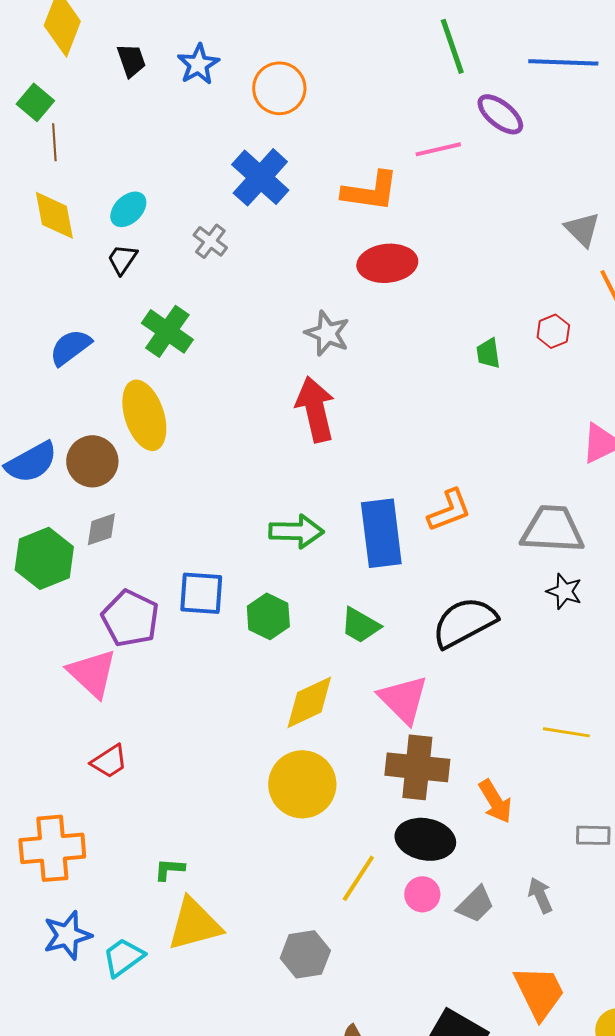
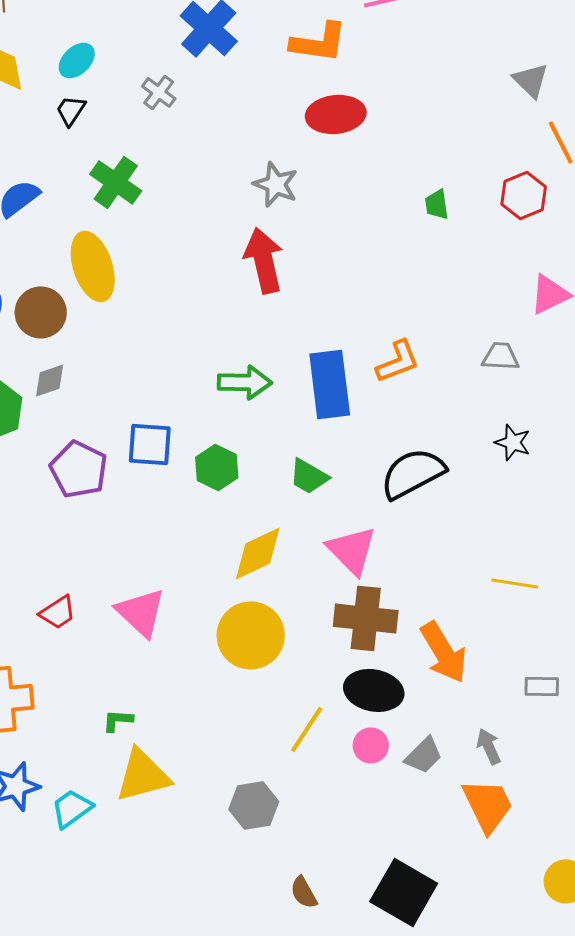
red hexagon: (553, 331) -> (524, 195), moved, size x1.4
gray trapezoid: (552, 529) -> (501, 356), moved, size x0.6
pink triangle: (92, 673) -> (141, 612), moved
orange arrow: (495, 801) -> (444, 652), size x1.4
orange trapezoid: (539, 992) -> (488, 805), moved

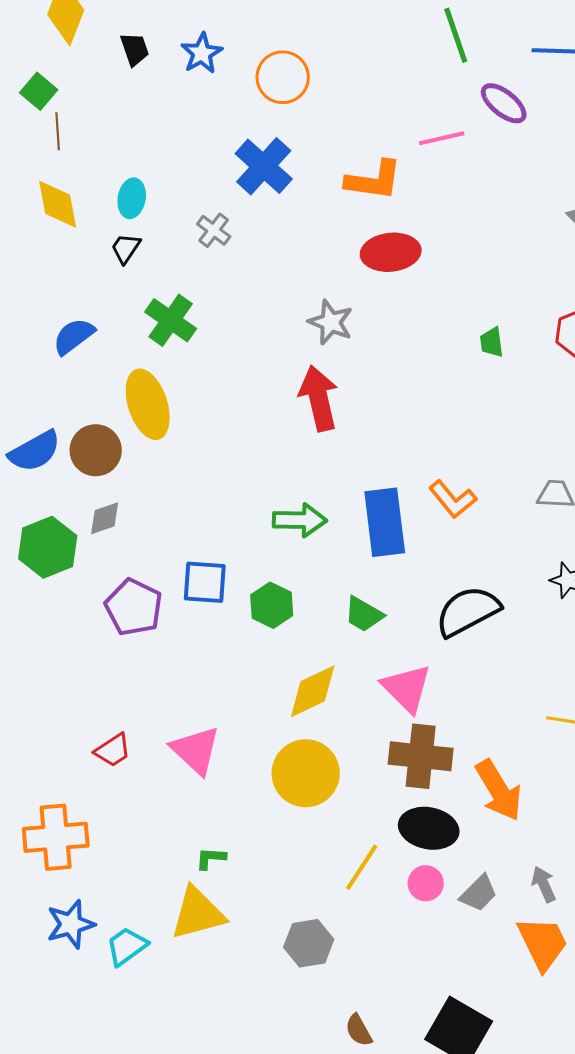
cyan ellipse: (77, 60) -> (132, 198), turned -36
orange L-shape: (398, 361) -> (453, 499), turned 72
green L-shape: (118, 720) -> (211, 858), moved

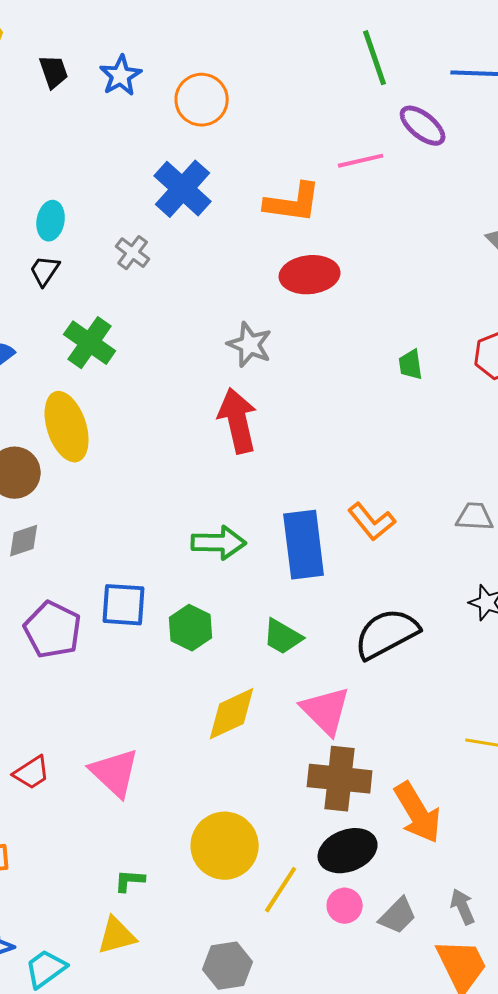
yellow circle: (306, 773) -> (225, 846), moved
black ellipse: (429, 828) -> (348, 851), turned -32
yellow triangle: (198, 913) -> (117, 936), size x0.7

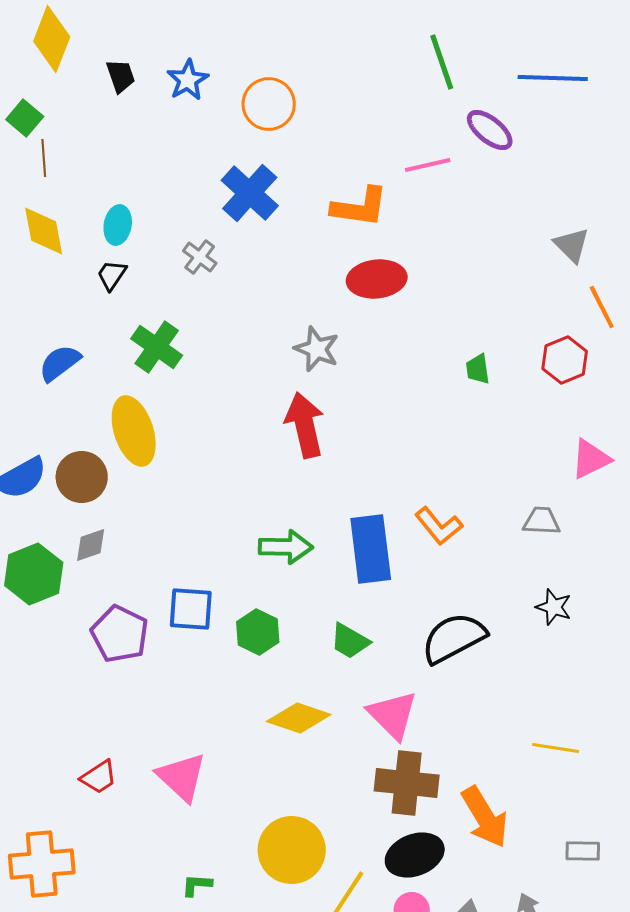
yellow diamond: (232, 714) -> (299, 718), turned 44

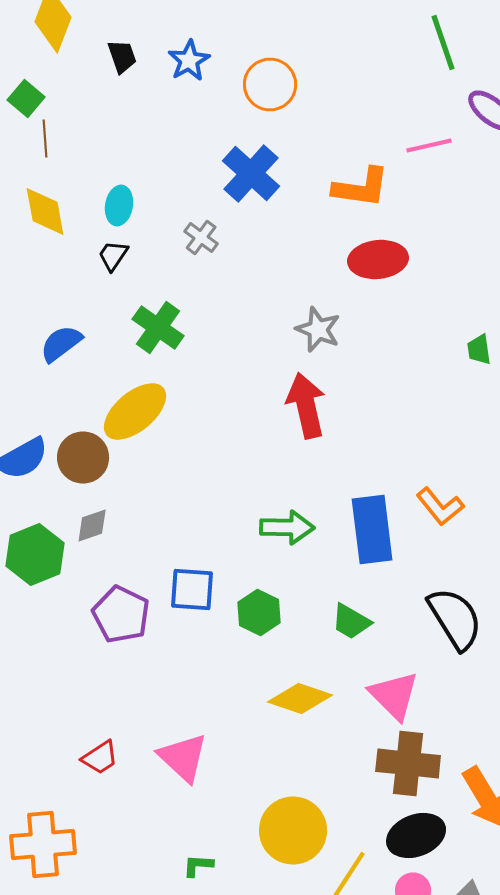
yellow ellipse: (134, 431) -> (135, 412), turned 68
black semicircle: (454, 638) -> (455, 618), turned 86

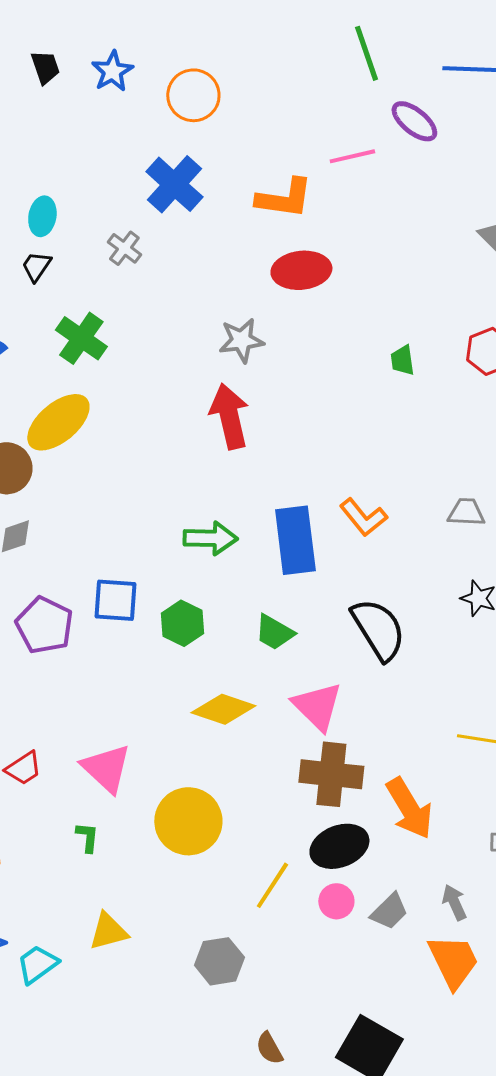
gray star: (318, 330) -> (241, 340), turned -30
yellow circle: (293, 830) -> (188, 821), moved
green L-shape: (198, 866) -> (87, 837), moved, turned 92

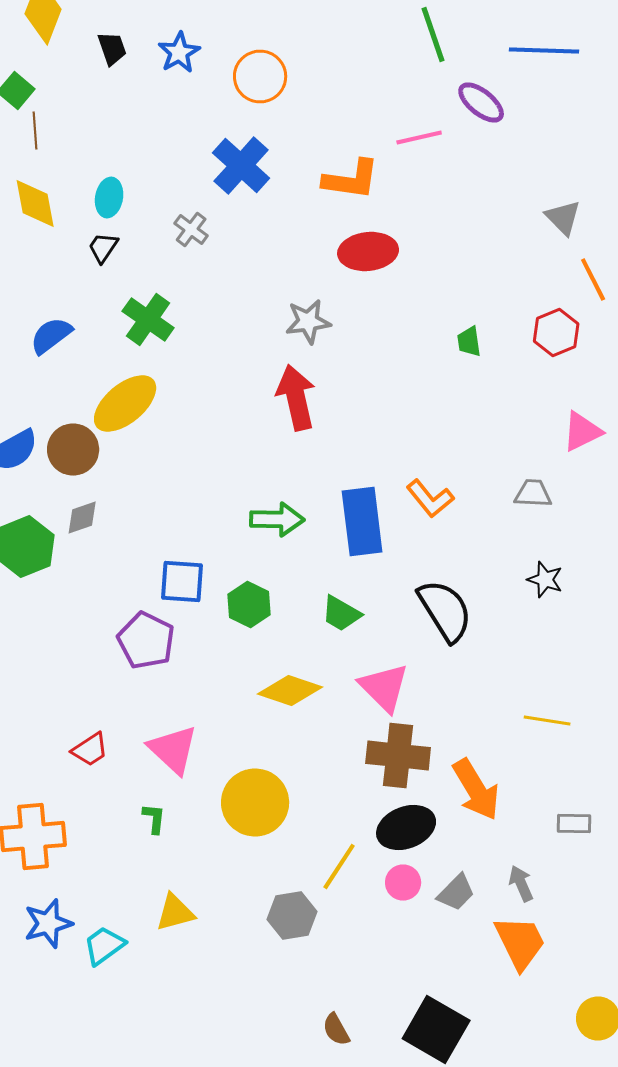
purple pentagon: (44, 625) -> (146, 640), moved
gray hexagon: (219, 961) -> (292, 916), moved

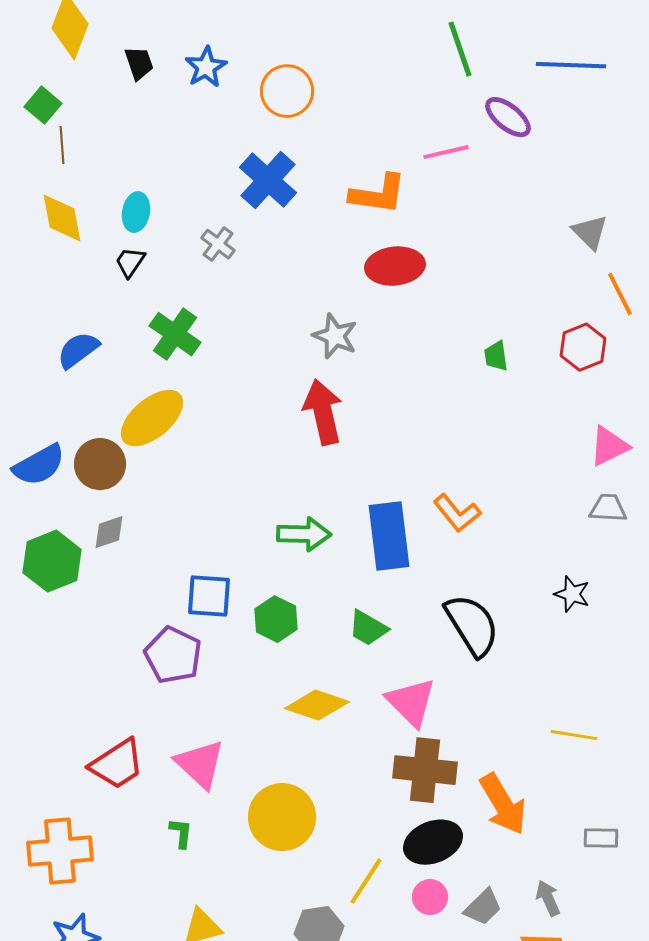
gray star: (308, 322) -> (335, 336), turned 30
gray trapezoid: (533, 494) -> (608, 508), moved
red trapezoid: (90, 750) -> (117, 764), size x1.5

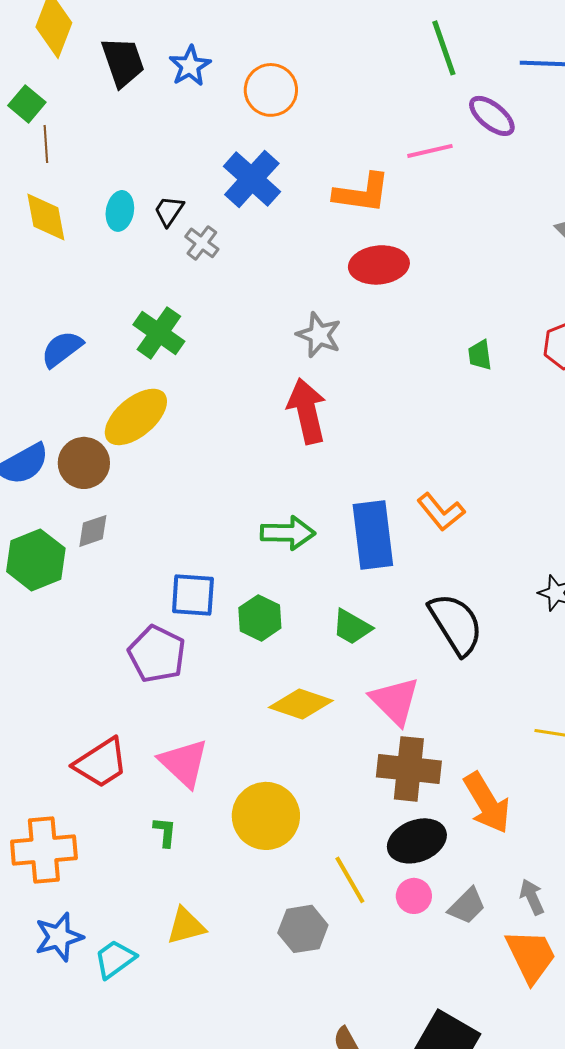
black trapezoid: (139, 63) -> (123, 62), size x1.5
black trapezoid: (130, 262) -> (169, 211), moved
yellow line: (366, 881) -> (350, 880), turned -63

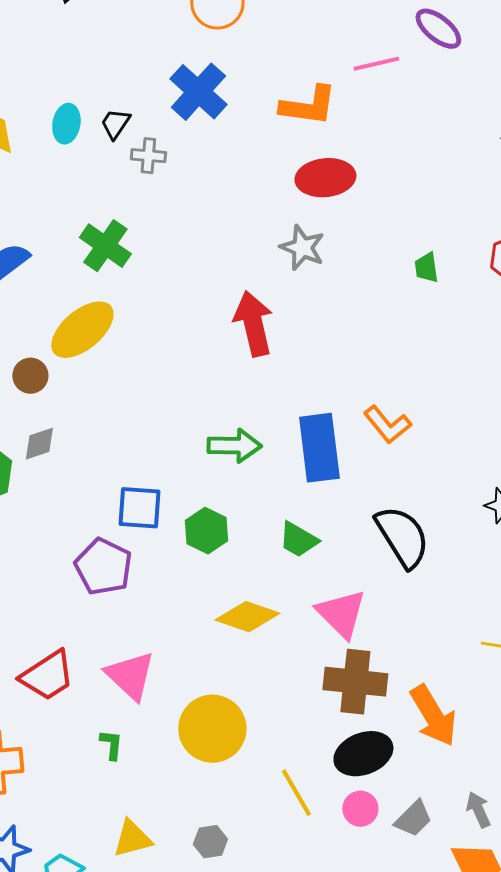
gray cross: (202, 243) -> (148, 156), turned -32
gray star: (319, 335) -> (302, 248), moved
brown circle: (84, 463) -> (30, 376), size x0.7
gray hexagon: (303, 929) -> (210, 842), moved, size x0.7

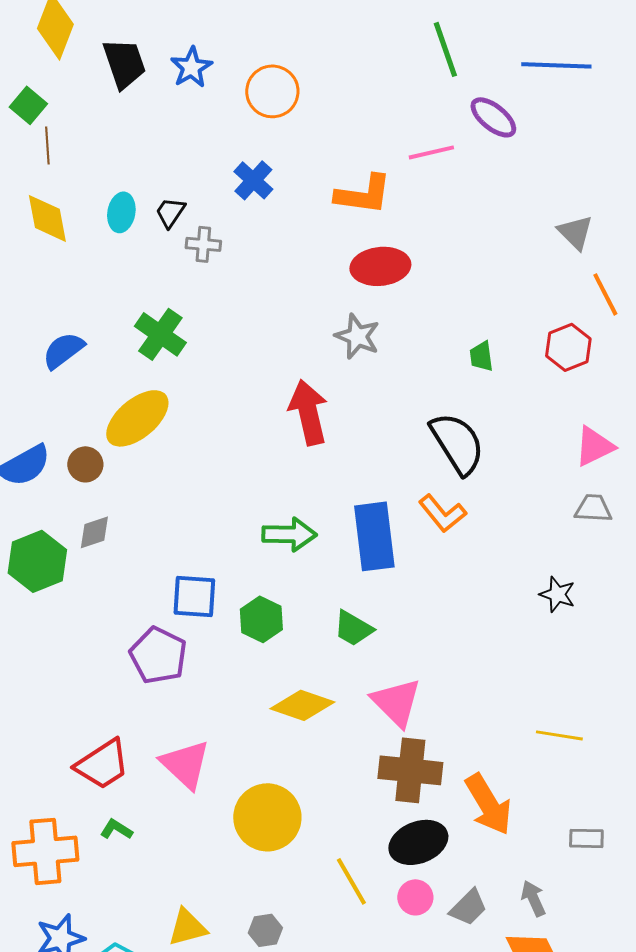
blue cross: (198, 92) -> (253, 180), size x0.7
black semicircle: (402, 537) -> (457, 443), moved
green L-shape: (111, 745) -> (116, 829), moved, turned -64

